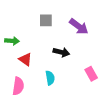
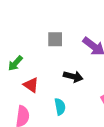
green arrow: (12, 41) -> (15, 63), turned 128

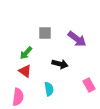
green arrow: (15, 63) -> (26, 53), moved

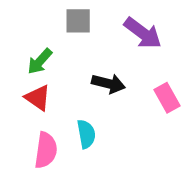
pink rectangle: (89, 85) -> (167, 98), moved
pink semicircle: (18, 97) -> (46, 150), moved

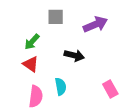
purple arrow: (143, 33) -> (95, 24), turned -60
pink rectangle: (167, 98) -> (110, 89), moved

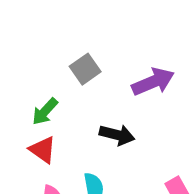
gray square: (56, 17) -> (85, 69), turned -35

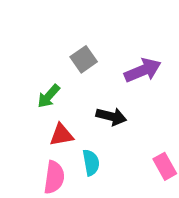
red triangle: (43, 150) -> (61, 135), moved, turned -45

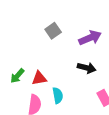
green arrow: (49, 96) -> (17, 76), moved
black arrow: (111, 116) -> (87, 68), moved

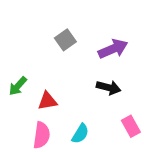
green arrow: (17, 76) -> (18, 86), moved
cyan semicircle: (58, 95) -> (80, 134), moved, turned 42

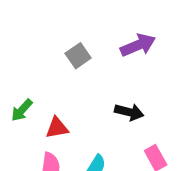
purple arrow: (113, 49) -> (138, 45), moved

